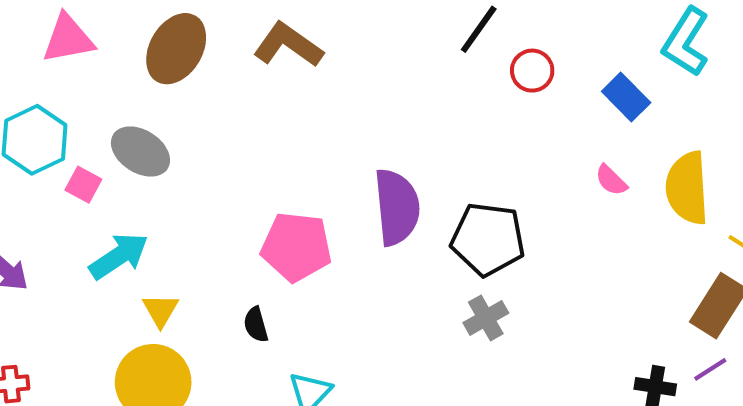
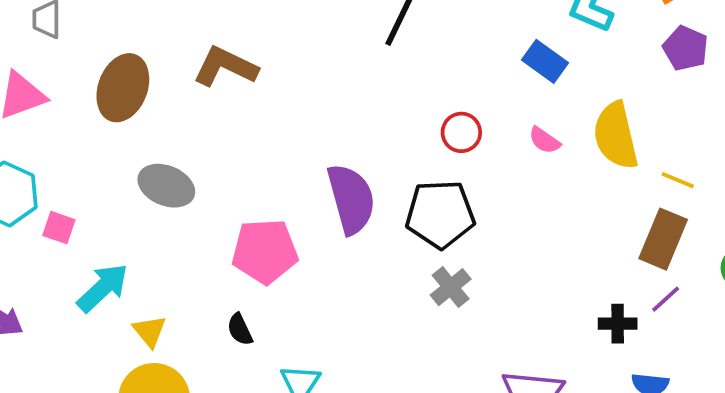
red circle: (532, 71) -> (461, 132), moved
gray ellipse: (140, 151) -> (166, 186), moved

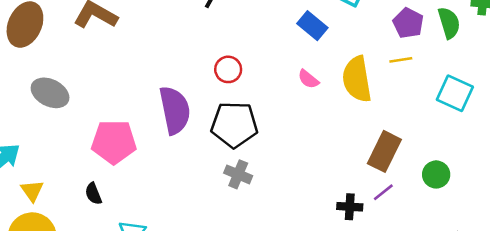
red circle: (461, 132) -> (228, 69), moved
yellow line: (678, 180) -> (401, 60), moved, turned -35
gray cross: (451, 287) -> (238, 174), turned -32

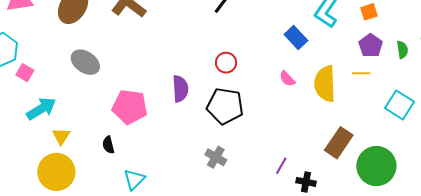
green semicircle: (449, 23) -> (402, 50), size x0.7
purple semicircle: (175, 110) -> (180, 89), size x0.7
gray cross: (238, 174) -> (216, 157), moved
green circle: (436, 174) -> (376, 166), size x1.8
purple line: (383, 192) -> (281, 166), moved, turned -30

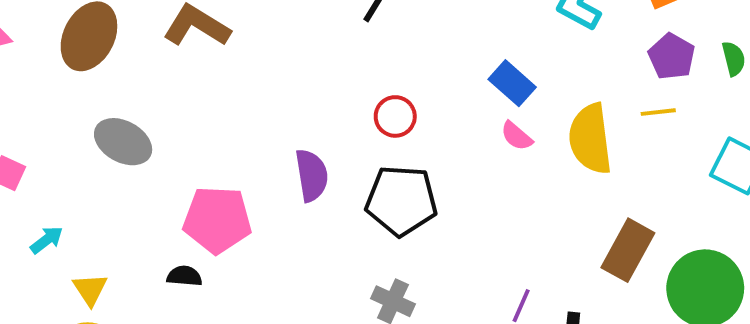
blue rectangle: (296, 37) -> (512, 83), moved
cyan arrow: (41, 109) -> (47, 240), size x0.6
black semicircle: (108, 145) -> (184, 276), moved, turned 114

